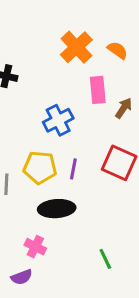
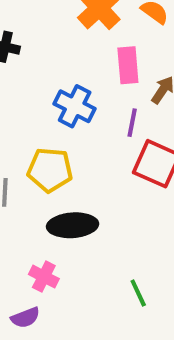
blue cross: (58, 120) -> (75, 106), turned -36
purple line: (73, 169) -> (132, 123), moved

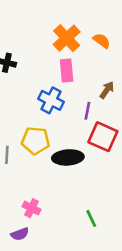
pink rectangle: (128, 65) -> (67, 71), moved
black ellipse: (73, 225) -> (68, 157), moved

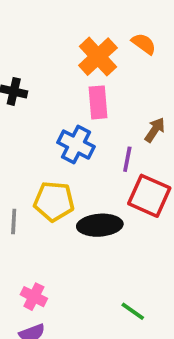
orange semicircle: (102, 41) -> (144, 44), moved
pink cross: (32, 208) -> (34, 297), moved
green line: (91, 218) -> (133, 311), turned -30

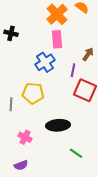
blue cross: (76, 145) -> (45, 62), turned 30
black ellipse: (100, 225) -> (58, 125), moved
pink cross: (34, 297) -> (25, 137), moved

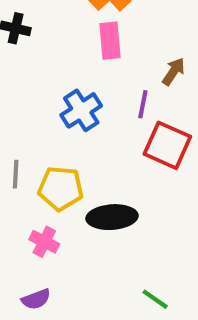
blue cross: (45, 62) -> (81, 110), moved
yellow pentagon: (33, 93) -> (61, 188), moved
green line: (76, 153) -> (155, 299), moved

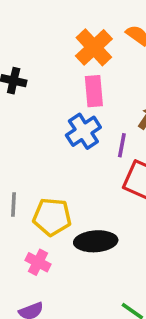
blue cross: (81, 110) -> (83, 131), moved

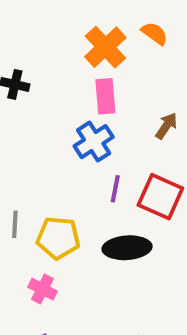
purple line: (122, 145) -> (115, 189), moved
black ellipse: (96, 241) -> (127, 248), moved

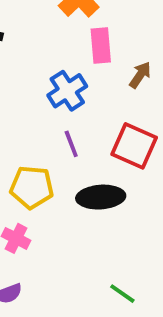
pink rectangle: (105, 96) -> (101, 45), moved
purple line: (115, 189) -> (71, 144), moved, turned -32

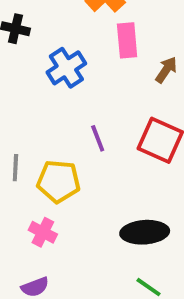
blue cross: (67, 91) -> (66, 68), moved
black ellipse: (101, 197) -> (145, 232), moved

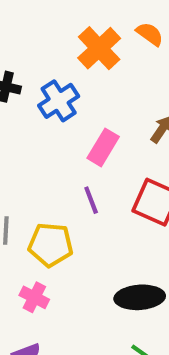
pink rectangle: (127, 40) -> (103, 147), moved, turned 36
blue cross: (66, 68) -> (59, 101), moved

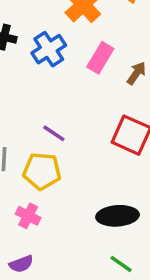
pink rectangle: (103, 147) -> (100, 58), moved
purple line: (91, 200) -> (54, 133), moved, turned -35

